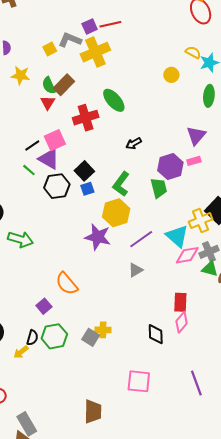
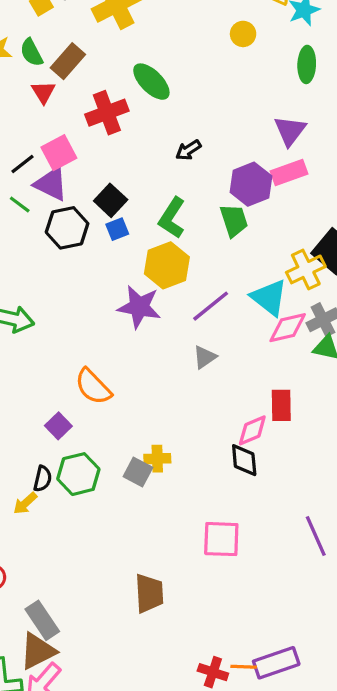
green semicircle: (49, 85) -> (31, 53), moved
pink rectangle: (194, 161) -> (289, 172), size x1.5
pink diamond: (182, 322) -> (252, 430), moved, turned 30

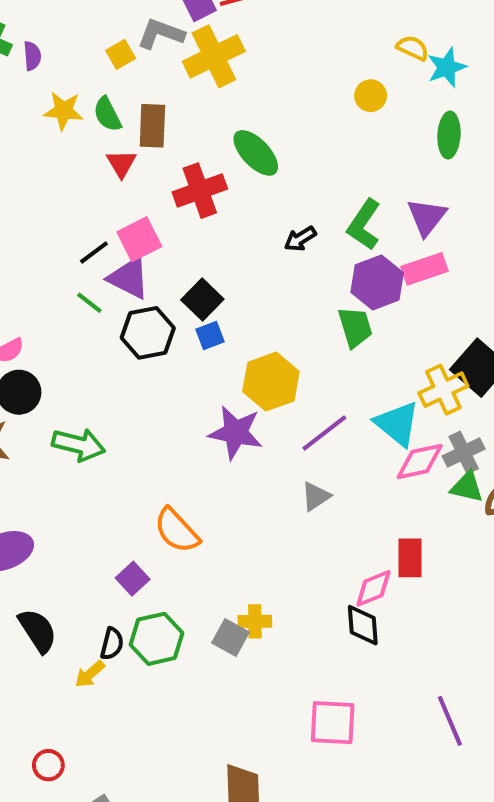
brown rectangle: (68, 61) -> (152, 126), turned -40
green L-shape: (172, 218) -> (364, 225), moved

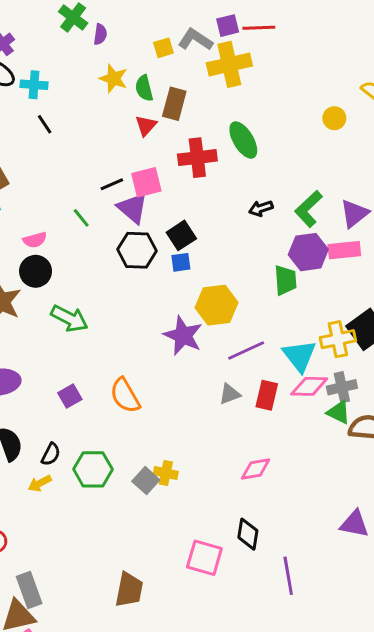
green line: (89, 303) -> (81, 218), moved
red rectangle: (410, 558) -> (267, 395), moved
purple square: (133, 579) -> (70, 396), moved
black diamond: (363, 625) -> (248, 534), moved
black semicircle: (112, 644) -> (51, 454), moved

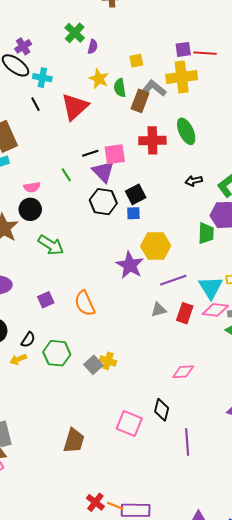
gray L-shape: (195, 40) -> (154, 88), moved
black line: (45, 124) -> (36, 104), moved
red triangle: (146, 126) -> (75, 107), moved, size x1.8
pink diamond: (256, 469) -> (183, 372), moved

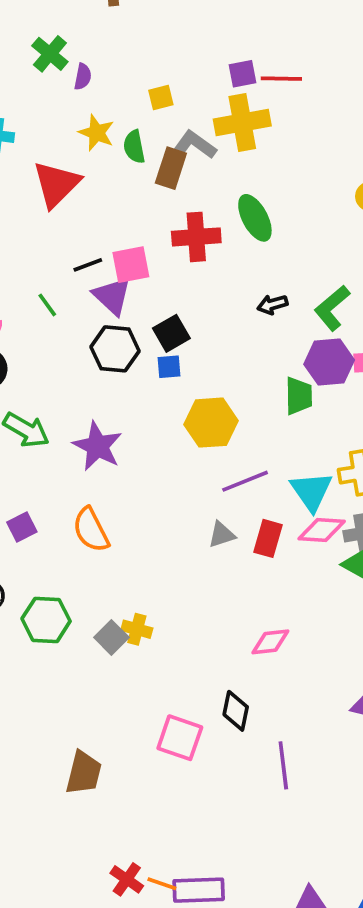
purple star: (130, 265) -> (97, 446), moved

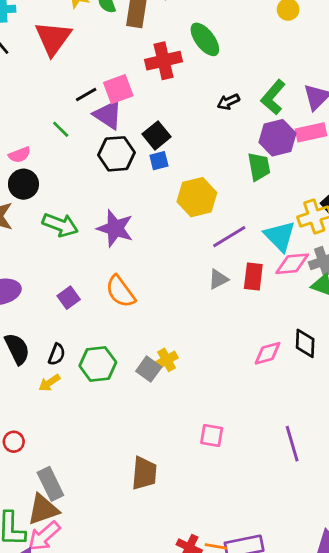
yellow cross: (137, 629) -> (167, 360), turned -35
black diamond: (236, 711) -> (305, 343), moved
pink square: (180, 738) -> (212, 436), size x0.7

